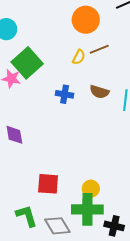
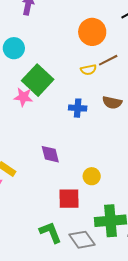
yellow semicircle: (79, 57) -> (88, 70), turned 56
purple diamond: (14, 135) -> (50, 154), moved
yellow circle: (91, 189) -> (92, 176), moved

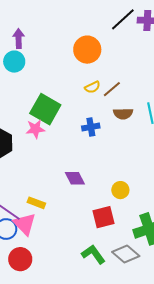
cyan circle: (14, 48) -> (14, 62), moved
brown line: (108, 60) -> (112, 89), moved

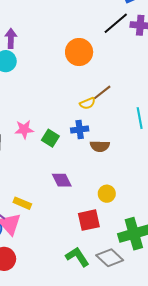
yellow semicircle: (92, 87) -> (87, 103), moved
green square: (45, 109) -> (50, 138), moved, size x0.6
brown semicircle: (123, 114) -> (100, 146), moved

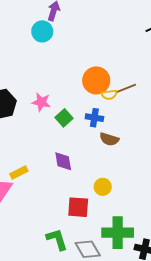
orange circle: (79, 52) -> (96, 80), moved
yellow rectangle: (22, 203) -> (19, 173), turned -66

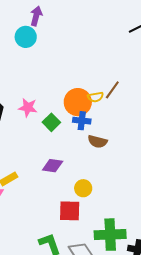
orange circle: (96, 80) -> (78, 102), moved
brown line: (126, 88) -> (112, 90), turned -30
purple diamond: (63, 161) -> (53, 166), turned -70
yellow circle: (103, 187) -> (83, 188), moved

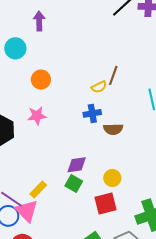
purple arrow: (36, 16) -> (39, 21), moved
orange circle: (78, 102) -> (41, 80), moved, size x0.7
green square: (51, 122) -> (74, 184), moved

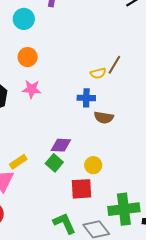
orange circle: (41, 80) -> (28, 57), moved

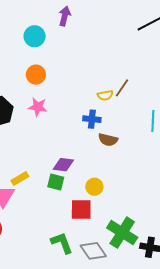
green square: (54, 163) -> (56, 182), turned -30
green cross: (124, 209) -> (122, 233), turned 36

